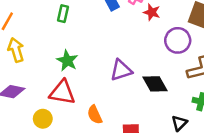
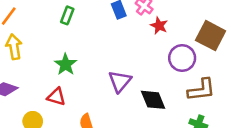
purple triangle: (121, 70) -> (120, 81), turned -40
red triangle: (62, 92) -> (56, 97), size x0.7

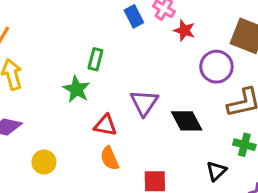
green rectangle: (67, 15) -> (95, 59), moved
red triangle: (56, 97) -> (105, 125), moved

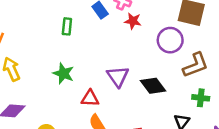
red star: (184, 30) -> (133, 21), moved
green rectangle: (95, 59) -> (67, 26), moved

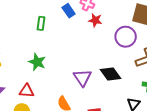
purple triangle: (118, 76) -> (82, 78), moved
red triangle: (90, 98) -> (27, 91), moved

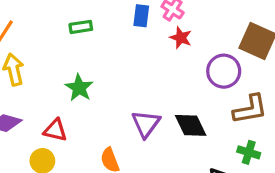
blue rectangle: (69, 11) -> (141, 16), turned 32
green rectangle: (41, 23) -> (81, 27), moved, turned 64

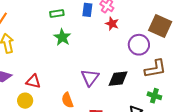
green rectangle: (81, 27) -> (57, 14), moved
green star: (79, 88) -> (62, 37), moved
black diamond: (191, 125) -> (118, 79), turned -70

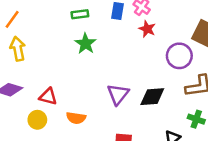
orange semicircle: (67, 100) -> (76, 118), moved, turned -63

